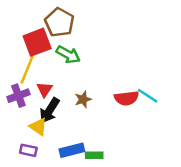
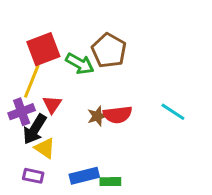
brown pentagon: (59, 22) -> (109, 51), moved
red semicircle: (127, 98) -> (118, 115), moved
black arrow: (49, 111) -> (35, 129), moved

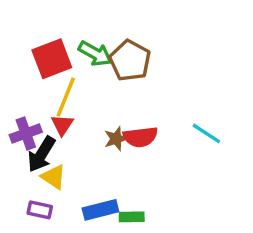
green arrow: (80, 64) -> (95, 54), moved
yellow line: (32, 81) -> (66, 97), moved

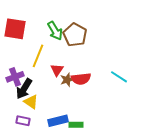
green arrow: (95, 54) -> (55, 31), turned 30
red square: (52, 59) -> (15, 29), moved, turned 30
red triangle: (62, 125) -> (57, 70), moved

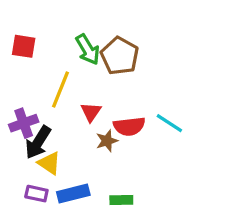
red square: (15, 29) -> (24, 46), size x0.7
cyan line: (119, 77) -> (169, 123), moved
brown star: (67, 80) -> (107, 141), moved
blue rectangle: (58, 121) -> (73, 194), moved

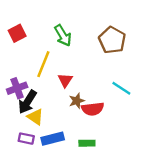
red square: (24, 46) -> (17, 33), turned -36
brown pentagon: (120, 56) -> (112, 40), moved
red semicircle: (129, 126) -> (93, 109), moved

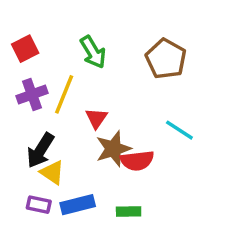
purple cross: (17, 88) -> (32, 94), moved
brown star: (77, 101) -> (113, 149), size x1.5

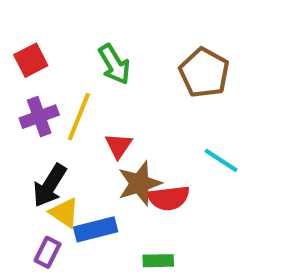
purple rectangle: (39, 205) -> (48, 252), turned -75
blue rectangle: (78, 205) -> (96, 229), moved

